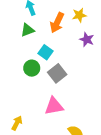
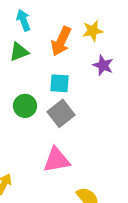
cyan square: (45, 52) -> (60, 83), moved, turned -32

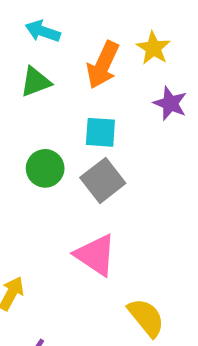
cyan arrow: (23, 20) -> (43, 31), turned -50
yellow star: (93, 31) -> (153, 48), turned -30
pink triangle: (57, 160) -> (96, 255), turned 44

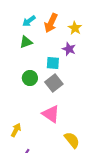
cyan arrow: (43, 31) -> (29, 21), turned -56
orange arrow: (103, 65) -> (51, 23), moved
purple star: (170, 103) -> (69, 49), moved

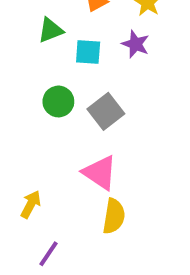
cyan square: (53, 63) -> (88, 52), moved
yellow semicircle: (72, 140) -> (114, 216), moved, turned 48

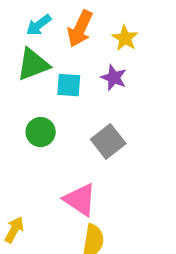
green triangle: (50, 30) -> (33, 64), size x1.4
gray square: (106, 111) -> (108, 141), moved

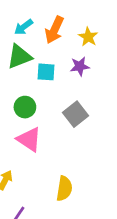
purple star: (114, 78) -> (80, 66), turned -30
pink triangle: (80, 200) -> (29, 139), moved

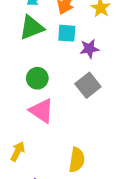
purple star: (80, 66) -> (89, 49), moved
cyan square: (46, 72) -> (67, 33), moved

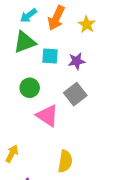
cyan square: (67, 33) -> (50, 56), moved
pink triangle: (42, 111) -> (47, 116), moved

